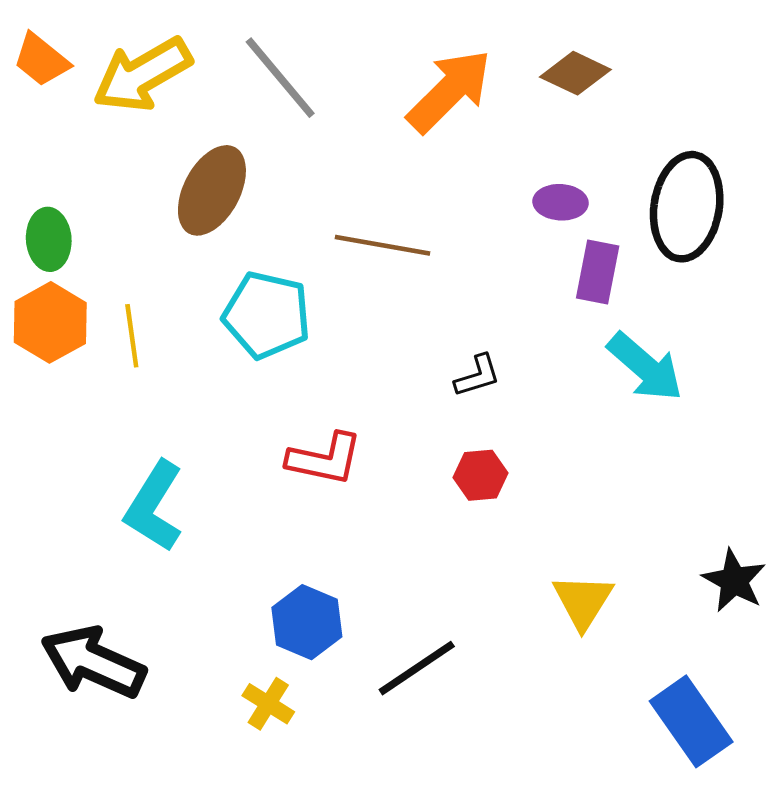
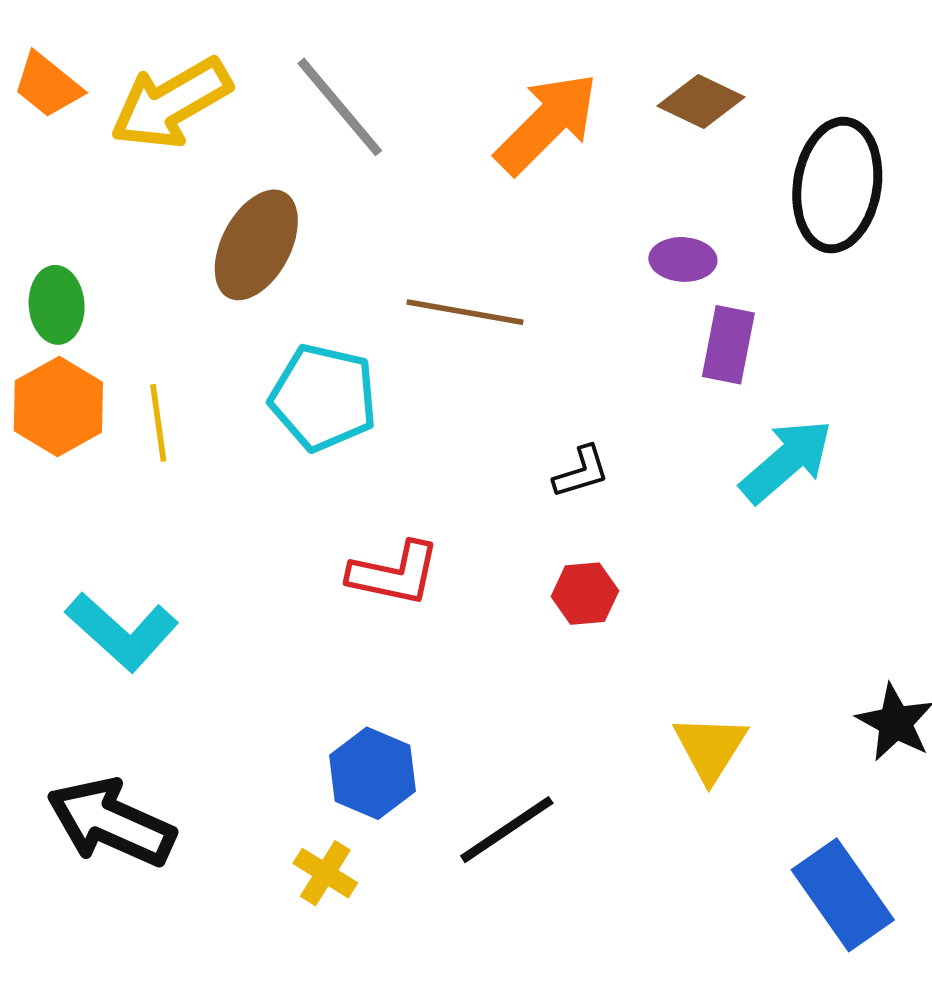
black ellipse: (687, 207) -> (837, 185), moved
cyan arrow: (645, 367) -> (786, 461), turned -82
cyan L-shape: (154, 506) -> (122, 632), moved, turned -80

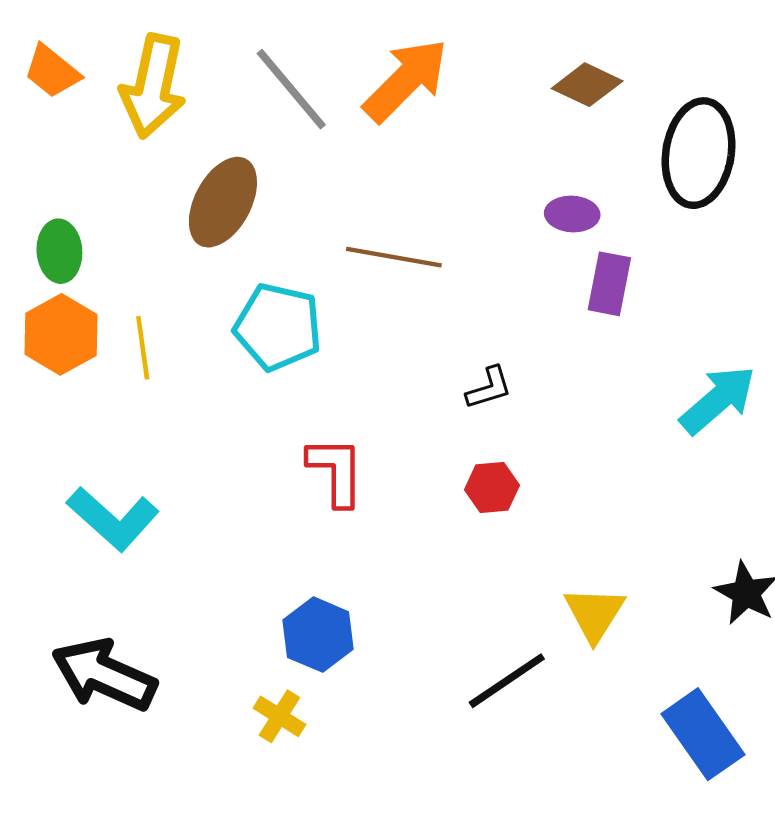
yellow arrow: (171, 103) -> (153, 86), turned -48
orange arrow: (547, 123) -> (406, 80), moved
cyan arrow: (786, 461) -> (718, 400), moved
red L-shape: (394, 574) -> (336, 471), turned -102
black line: (507, 830) -> (507, 681), moved

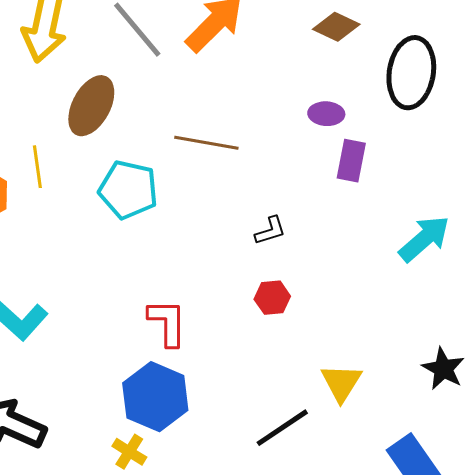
yellow line: (143, 348) -> (37, 167), moved
red L-shape: (336, 471) -> (167, 323), moved
blue hexagon: (318, 635) -> (155, 397), size x1.4

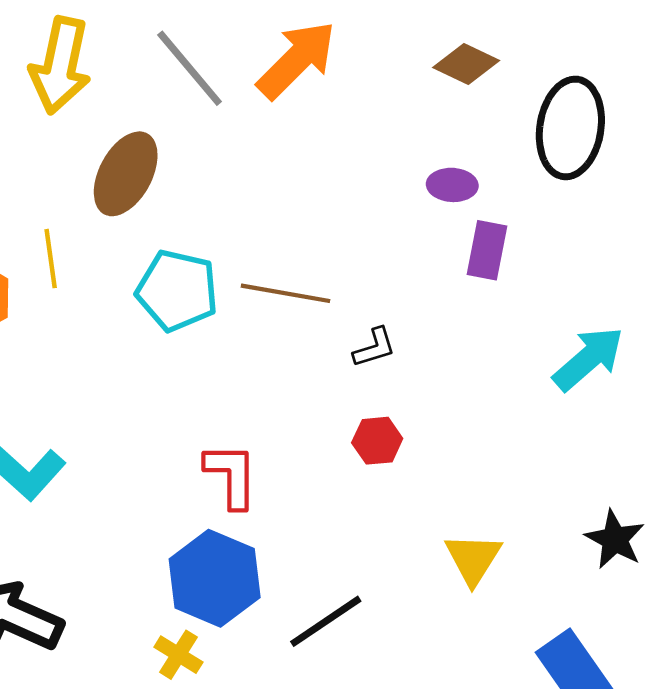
brown line: (206, 143) -> (285, 293), moved
black line: (282, 428) -> (326, 621), moved

